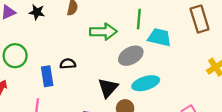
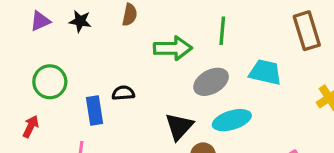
cyan trapezoid: (159, 37) -> (265, 72), moved

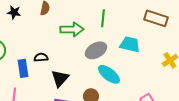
brown rectangle: (307, 31) -> (156, 18), turned -55
cyan ellipse: (232, 120) -> (109, 74), turned 55
black triangle: (179, 126) -> (60, 78), moved

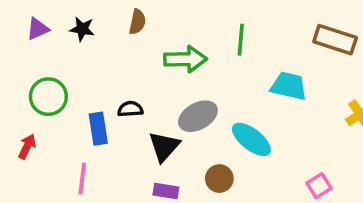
gray ellipse: (96, 50) -> (198, 116), moved

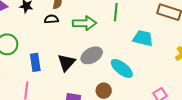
black semicircle: (130, 109) -> (51, 19), moved
black triangle: (164, 146) -> (66, 62), moved

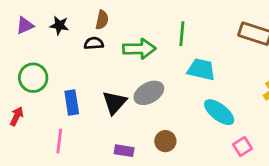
cyan trapezoid: (143, 38) -> (201, 69), moved
cyan ellipse: (122, 68) -> (219, 112), moved

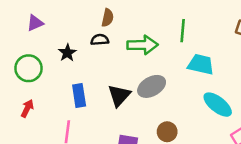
black star: (59, 25) -> (67, 53), moved, turned 30
green circle: (33, 78) -> (29, 68), moved

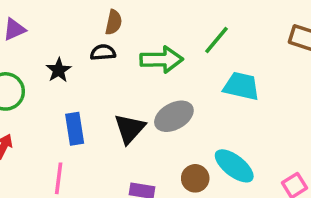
green line: (183, 31) -> (216, 40), turned 35
cyan ellipse: (218, 105) -> (234, 166), moved

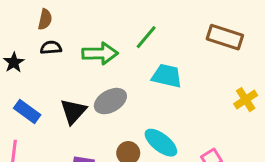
brown semicircle: (114, 22) -> (45, 19), moved
blue rectangle: (75, 129) -> (27, 111), turned -45

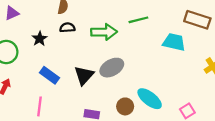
green line: (146, 37) -> (138, 20), turned 36
cyan trapezoid: (167, 76) -> (174, 42), moved

